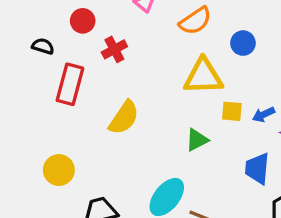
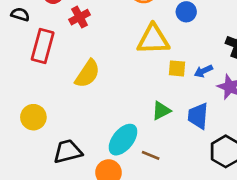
green triangle: (197, 140) -> (161, 111), moved

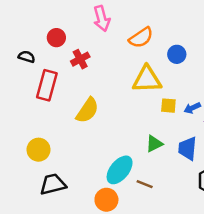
black trapezoid: (68, 151) -> (53, 184), moved

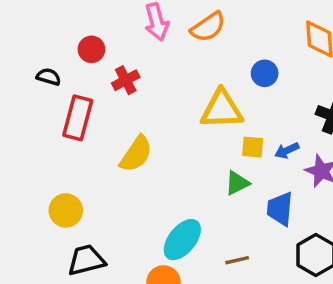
orange semicircle: (141, 38) -> (208, 27), moved
green triangle: (154, 144) -> (237, 183), moved
brown line: (145, 184) -> (237, 260), moved, turned -35

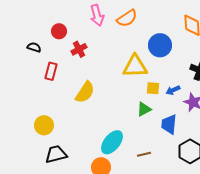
blue circle: (265, 73) -> (160, 45), size x1.5
red rectangle: (78, 118) -> (51, 71), size x0.7

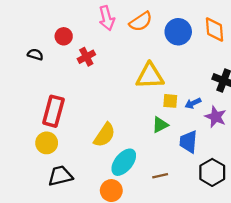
blue circle: (160, 45) -> (178, 32), moved
red rectangle: (51, 71) -> (53, 111), moved, size x1.5
yellow semicircle: (85, 92) -> (104, 135), moved

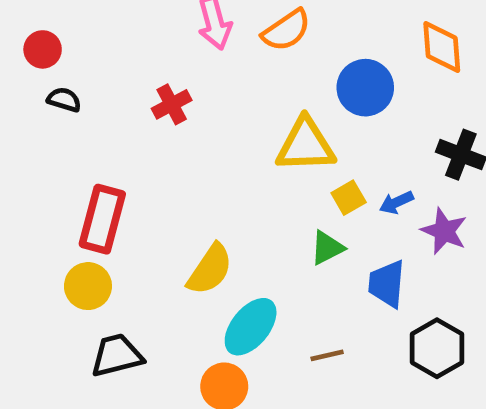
blue circle: (178, 32) -> (365, 88), moved
red circle: (64, 36) -> (43, 49), moved
yellow square: (170, 101) -> (349, 198), turned -35

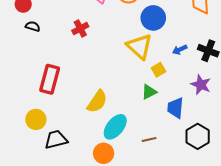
blue circle: (365, 88) -> (153, 18), moved
yellow triangle: (306, 145) -> (140, 46), turned 44
blue arrow: (396, 202) -> (180, 50), moved
yellow circle: (88, 286) -> (36, 119), moved

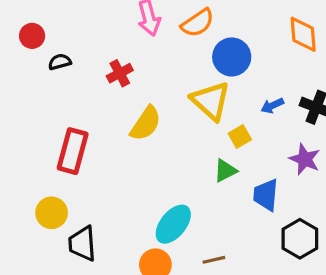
black semicircle: (33, 26) -> (60, 62), moved, turned -32
yellow semicircle: (97, 101) -> (146, 124), moved
black trapezoid: (56, 140) -> (82, 244), turned -80
brown line: (149, 140) -> (214, 260), moved

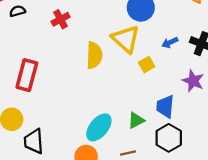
yellow semicircle: (146, 124) -> (94, 55), moved, turned -32
green triangle: (225, 171) -> (136, 120), moved
black hexagon: (300, 239) -> (169, 138), moved

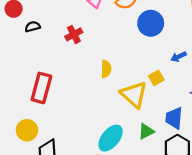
yellow triangle: (126, 39) -> (134, 95), moved
yellow semicircle: (94, 55) -> (106, 69), size x0.7

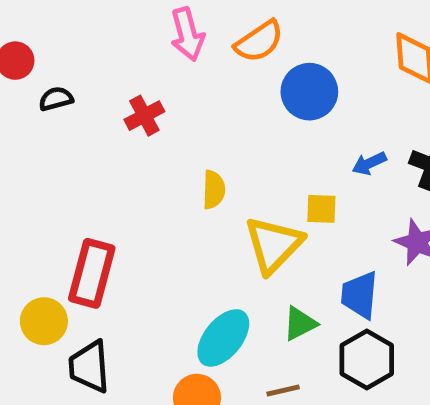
yellow square: (156, 78) -> (321, 209), turned 32
red rectangle: (41, 88) -> (92, 273), moved
yellow triangle: (134, 95) -> (273, 245), turned 32

